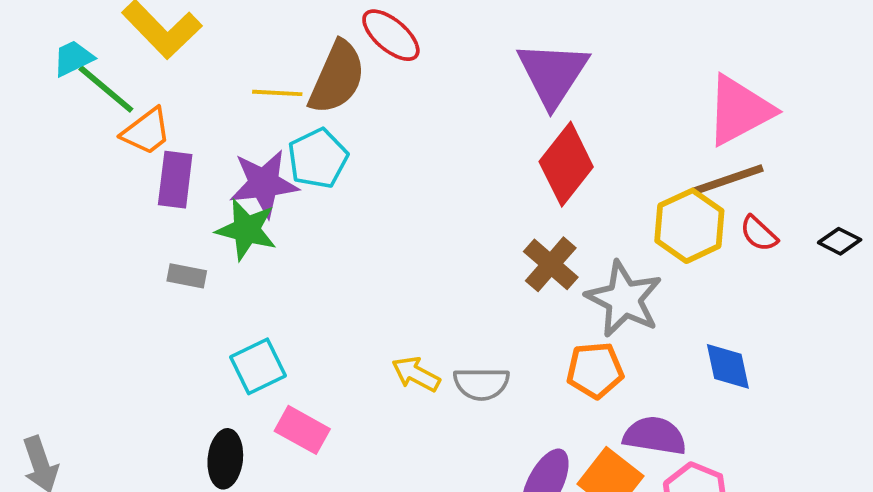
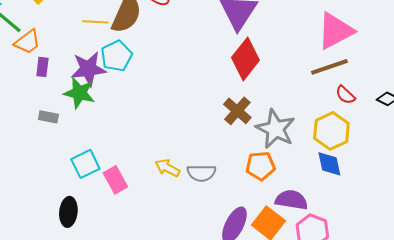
purple rectangle: (175, 180) -> (42, 67), size x0.7
yellow hexagon: (689, 226) -> (331, 131), moved
pink rectangle: (302, 430) -> (115, 180), moved, turned 32

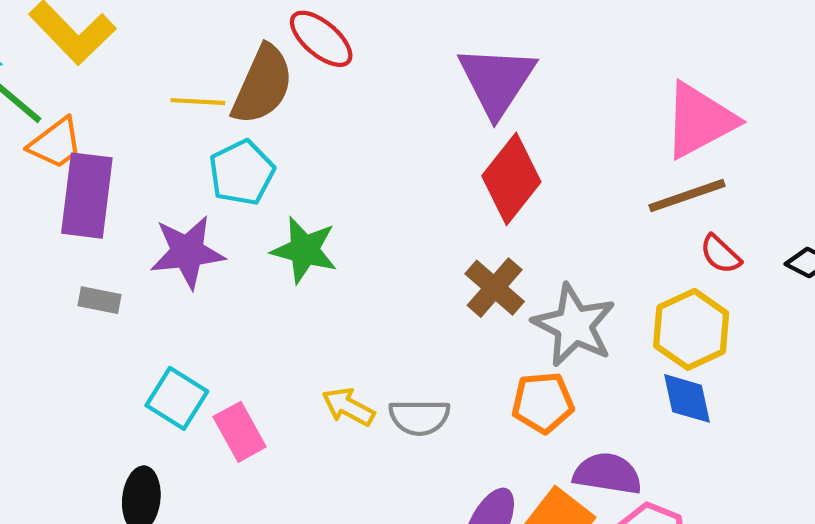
purple rectangle: (42, 67) -> (87, 196), size x2.0
purple star: (88, 69) -> (187, 252), moved
green star: (79, 93) -> (304, 250), moved
cyan square: (85, 164) -> (177, 398), turned -32

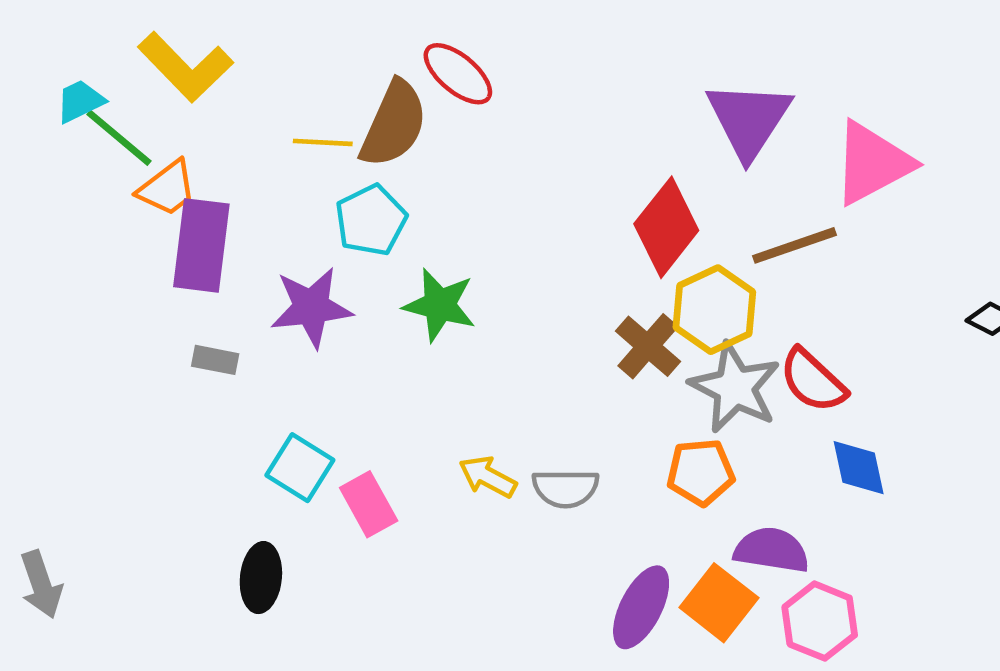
purple triangle: (497, 81) -> (749, 120), moved
brown line: (687, 196) -> (795, 245), moved
red semicircle: (720, 254) -> (813, 381), moved, size x1.5
yellow hexagon: (691, 329) -> (714, 310), moved

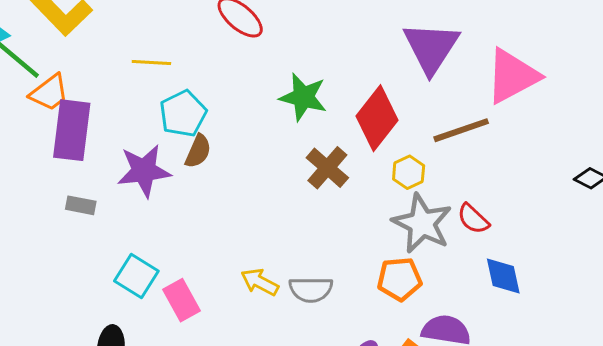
brown semicircle: (394, 124) -> (198, 151), moved, size x0.6
green star: (440, 305) -> (303, 97), moved
yellow hexagon: (714, 310) -> (409, 172), size x0.6
brown cross: (648, 346) -> (327, 168), moved
red semicircle: (813, 381) -> (473, 219), size x0.7

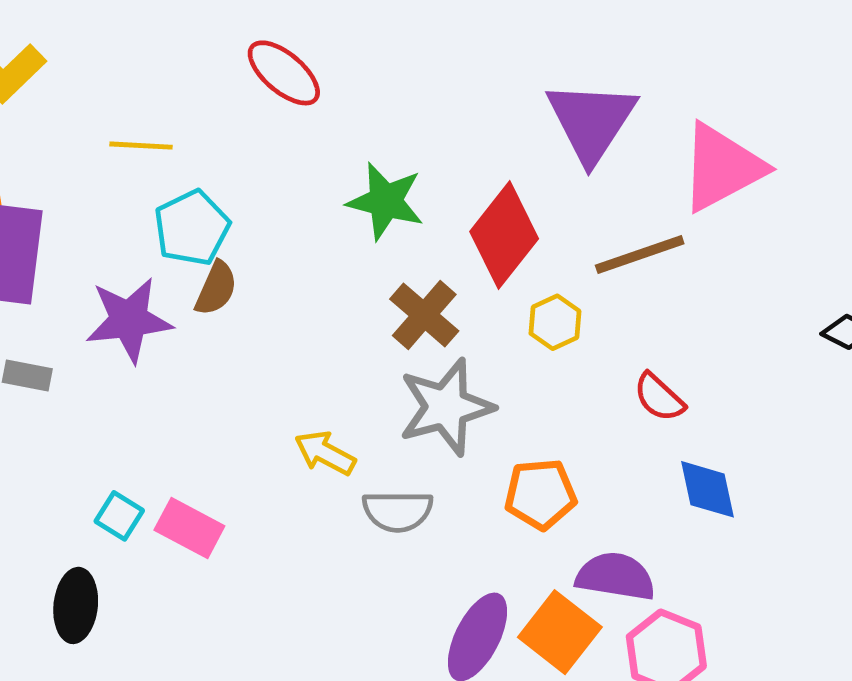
gray star: (422, 223) -> (446, 407), moved, turned 30
cyan square: (136, 276) -> (119, 516), moved, size x0.7
yellow arrow: (260, 282) -> (325, 453), moved
pink rectangle: (182, 300) -> (189, 528), turned -33

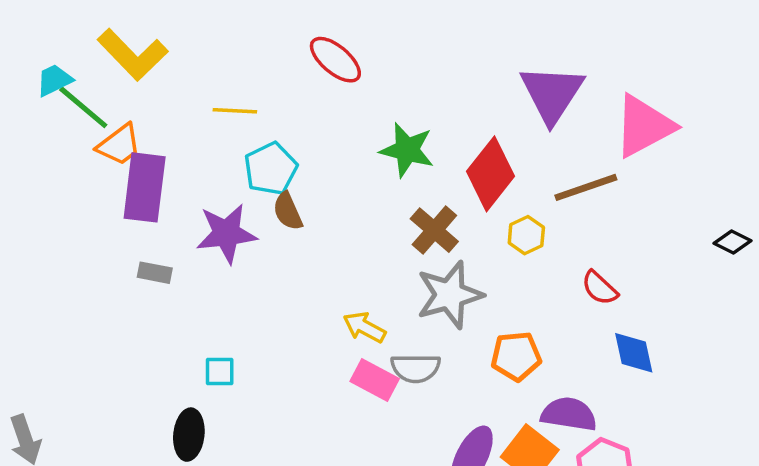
brown semicircle: (216, 288) -> (288, 211), turned 132
cyan square: (119, 516) -> (220, 371), turned -32
pink rectangle: (189, 528) -> (375, 380), moved

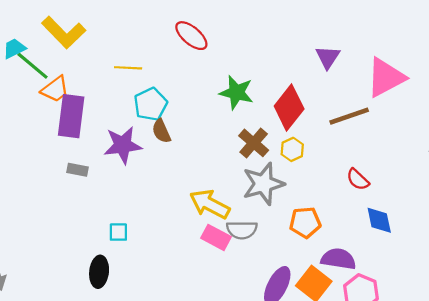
purple triangle: (552, 94) -> (328, 57), size x0.6
yellow hexagon: (526, 235) -> (292, 149), moved
yellow arrow: (364, 327) -> (210, 204), size x1.5

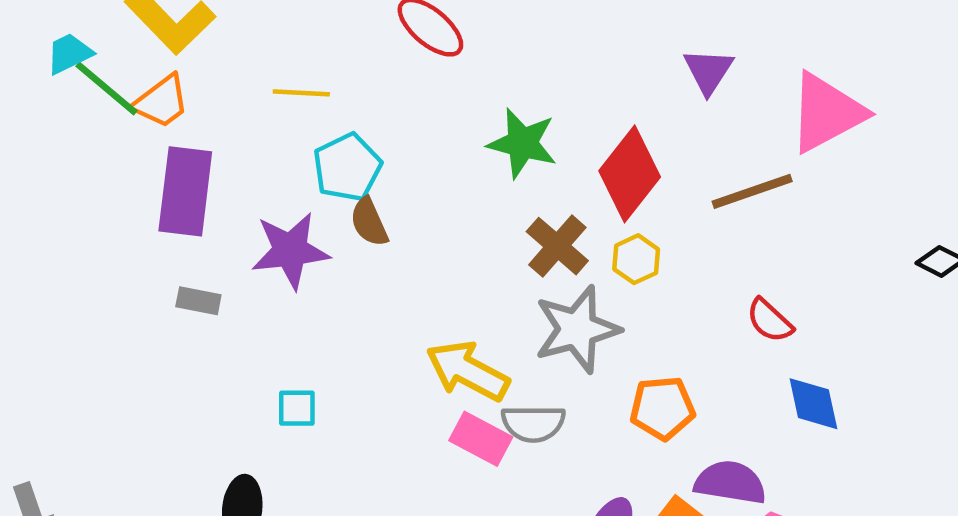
orange trapezoid: (55, 89) -> (161, 102), moved
cyan square: (118, 232) -> (297, 408), moved

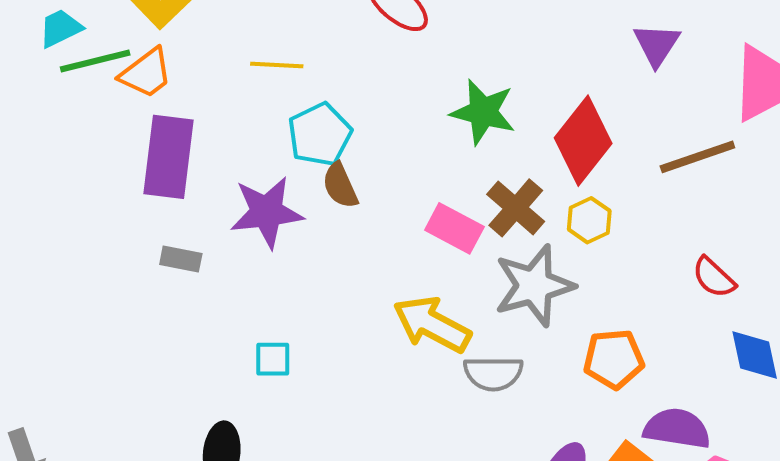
green line: (107, 89) -> (95, 61), turned -54
pink rectangle: (481, 439) -> (454, 228), moved

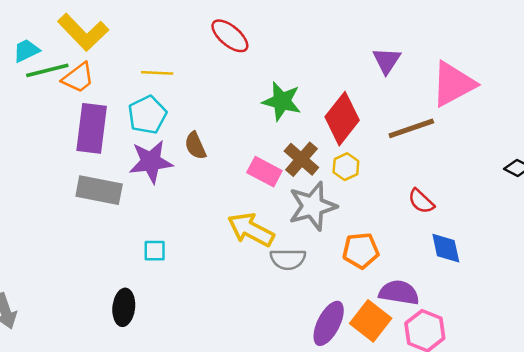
cyan pentagon: (320, 134) -> (147, 115), moved
gray rectangle: (181, 259) -> (99, 190), size x1.8

